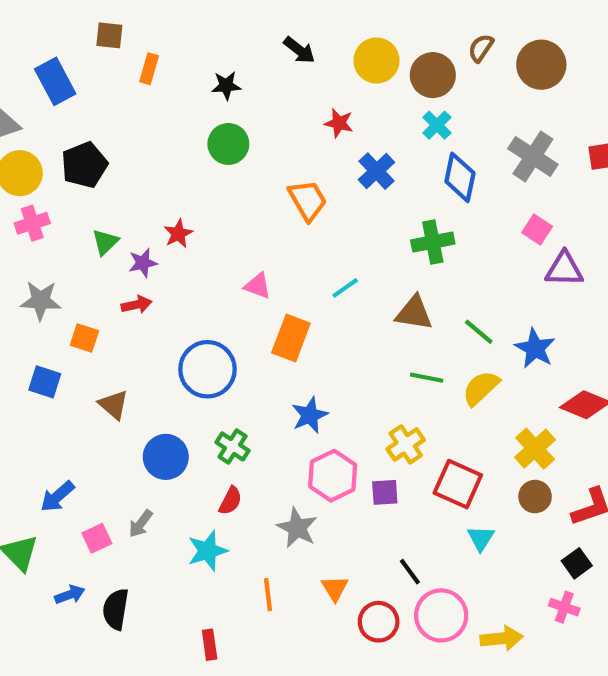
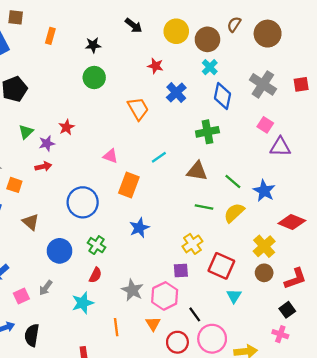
brown square: (109, 35) -> (16, 17), moved
pink hexagon: (333, 476) -> (165, 296), moved

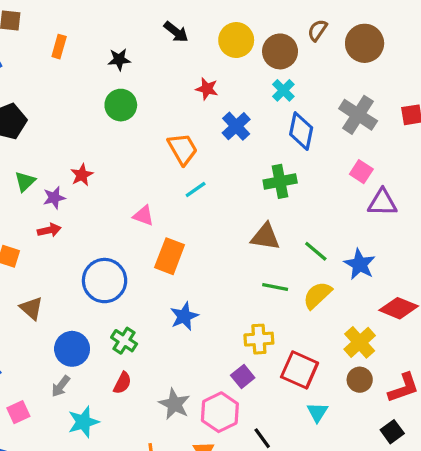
cyan line: (159, 157) -> (196, 190), moved
yellow cross: (192, 244) -> (259, 339), turned 30
purple square: (181, 271) -> (243, 376), turned -35
gray arrow: (46, 288) -> (61, 386), moved
cyan star: (83, 303) -> (83, 422), moved

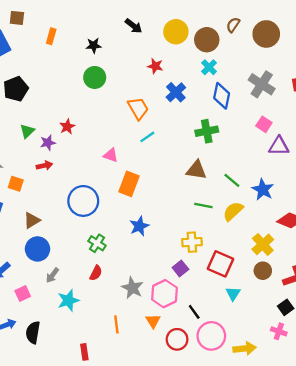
brown triangle: (31, 308) -> (32, 220), turned 48
blue circle: (72, 349) -> (38, 249), moved

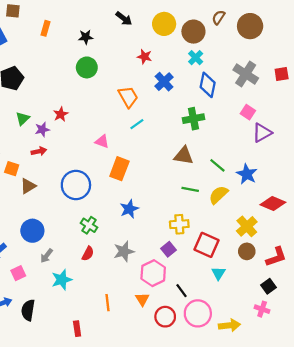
purple triangle: (279, 146) -> (262, 133), turned -30
brown triangle: (32, 220) -> (28, 186), moved
gray star: (132, 288) -> (124, 251), moved, turned 30

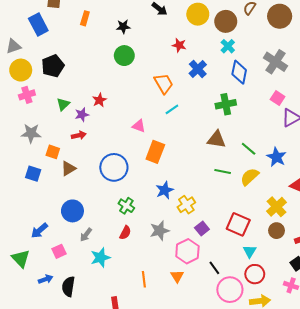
yellow cross: (179, 224) -> (186, 205), moved, turned -30
red circle: (165, 317) -> (255, 274), moved

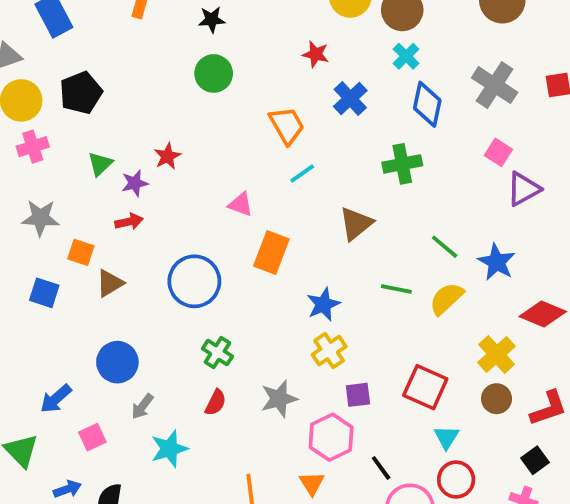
brown triangle: (216, 139) -> (356, 224), moved, turned -48
blue star: (165, 190) -> (323, 304), moved
purple square: (202, 229) -> (358, 395), turned 32

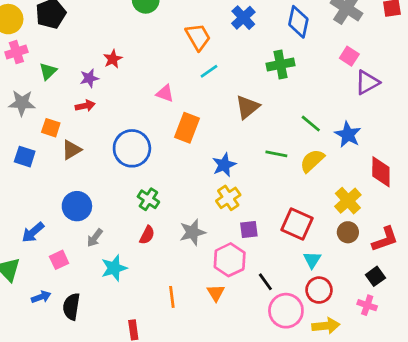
green triangle: (100, 164) -> (48, 71), moved
red diamond: (543, 314) -> (381, 172), turned 68

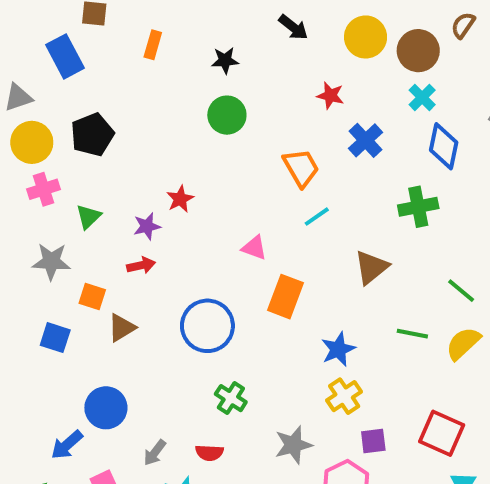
blue circle: (77, 206) -> (106, 408), moved
red semicircle: (147, 235) -> (209, 453), moved, turned 66

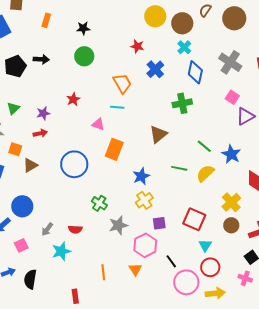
black arrow: (293, 27) -> (41, 59), moved, turned -35
red star: (180, 199) -> (73, 99), moved
cyan line: (317, 217) -> (117, 107), moved, turned 40
green cross: (231, 398) -> (99, 203), moved

